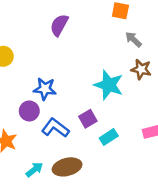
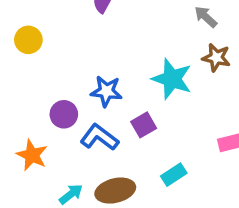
blue star: (45, 89) -> (106, 91), moved
cyan rectangle: (109, 137) -> (174, 175), moved

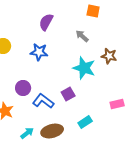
gray arrow: (206, 17) -> (82, 36), moved
blue star: (106, 91) -> (39, 52), moved

